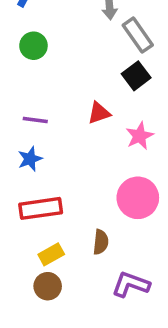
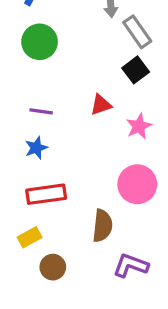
green circle: (33, 46) -> (40, 42), size x1.4
brown semicircle: (101, 242) -> (102, 226), size x1.4
yellow rectangle: (51, 254) -> (30, 237), moved

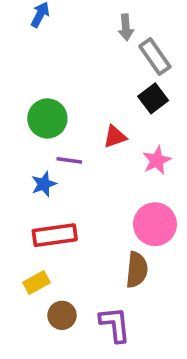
green circle: (40, 42) -> (47, 118), moved
purple line: (41, 111) -> (69, 160), moved
brown semicircle: (102, 226) -> (137, 270), moved
purple L-shape: (131, 265) -> (115, 324), moved, turned 64

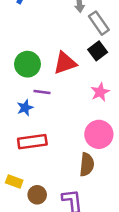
red triangle: (115, 137) -> (65, 63), moved, size x1.5
yellow rectangle: (36, 283) -> (14, 181), moved, turned 49

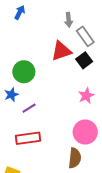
red triangle: (65, 63) -> (61, 51), moved
purple line: (42, 92) -> (29, 108), moved, turned -40
blue star: (25, 108) -> (11, 95), moved

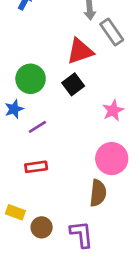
black square: (84, 60) -> (73, 84), moved
red rectangle: (28, 138) -> (36, 167), size x0.7

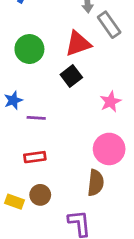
green circle: (31, 79) -> (29, 49), moved
purple line: (37, 127) -> (36, 118), turned 36
brown circle: (42, 227) -> (40, 195), moved

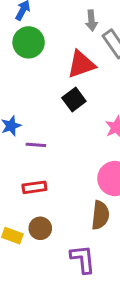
green circle: (29, 49) -> (29, 42), moved

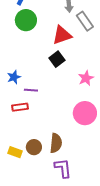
red rectangle: (34, 187) -> (20, 107), moved
brown semicircle: (100, 215) -> (56, 143), moved

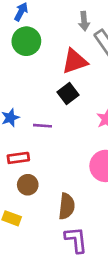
purple line: (31, 90) -> (42, 126), moved
brown circle: (34, 147) -> (28, 185), moved

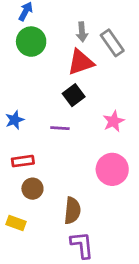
gray arrow: (84, 21) -> (82, 32), moved
purple line: (42, 126) -> (60, 128), moved

